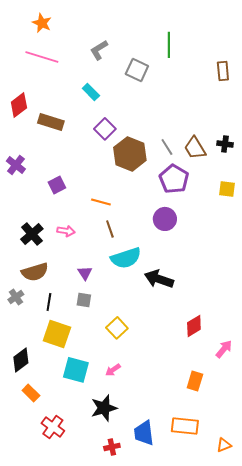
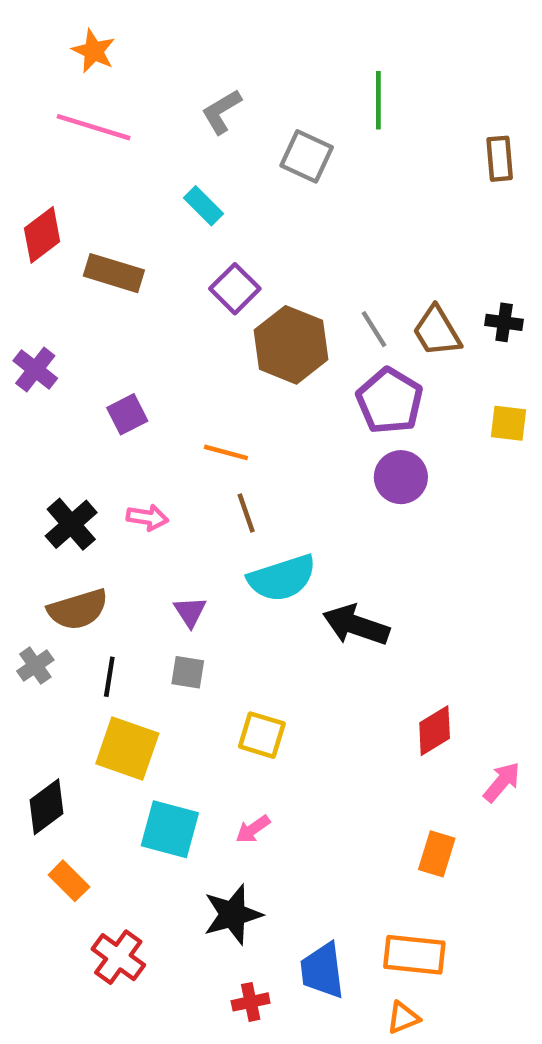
purple circle: (165, 219) -> (401, 477), moved
yellow square: (117, 328) -> (262, 735), turned -30
orange triangle: (224, 445) -> (403, 1018), moved

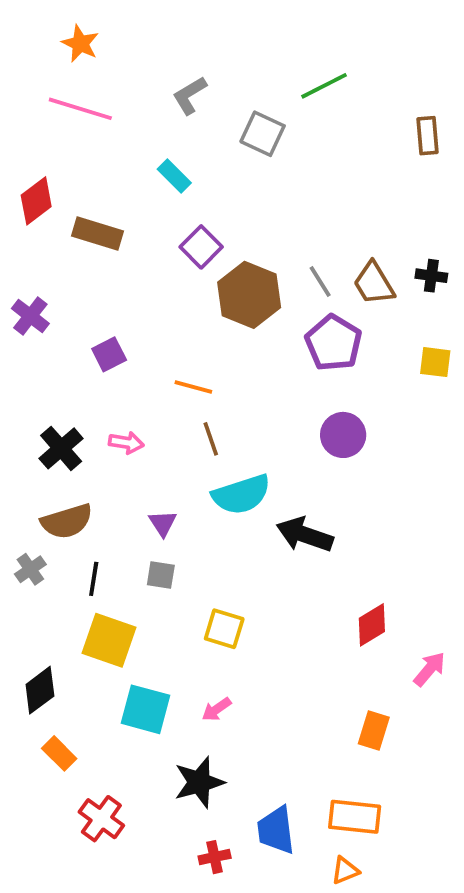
green line: (378, 100) -> (324, 86), turned 63
purple circle: (401, 477) -> (343, 435), moved

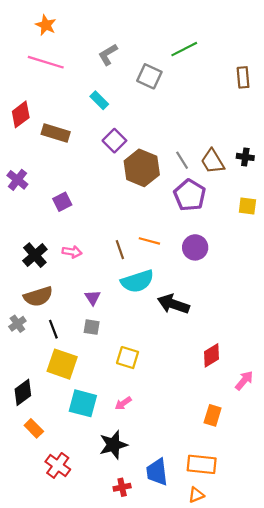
orange line: (193, 387) -> (149, 241), moved
black line: (94, 579) -> (53, 329), turned -30

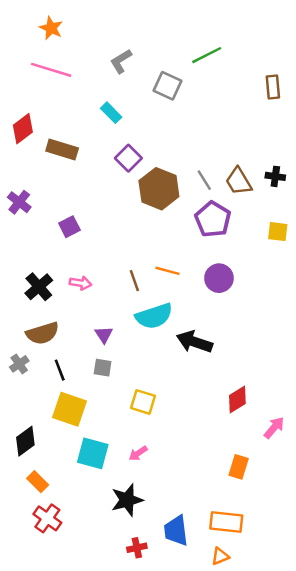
red cross: (58, 465) -> (47, 518), moved

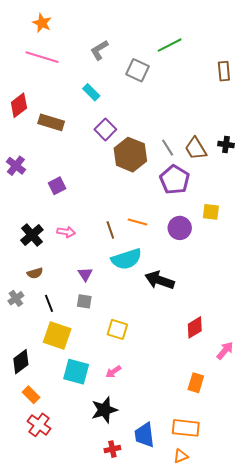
yellow square: (278, 232) -> (211, 212), moved
brown semicircle: (42, 333) -> (35, 273), size x0.6

